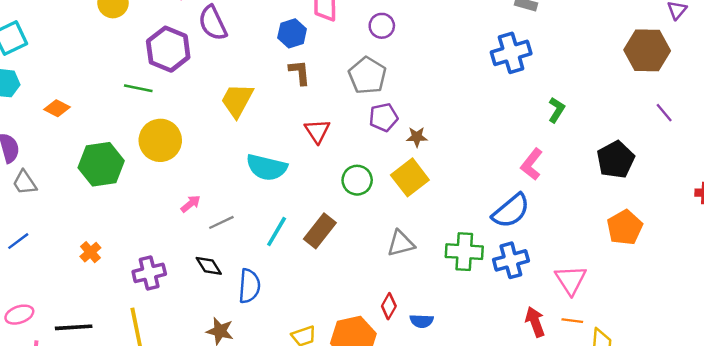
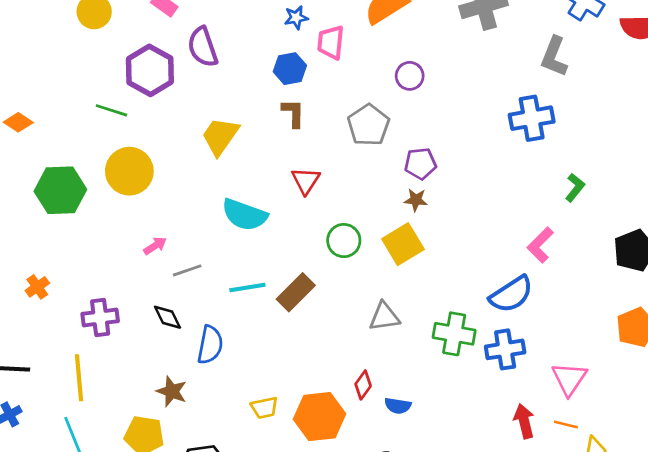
purple circle: (382, 26) -> (410, 76), moved
purple pentagon: (384, 117) -> (420, 164), moved
cyan line: (277, 231) -> (247, 287), turned 44

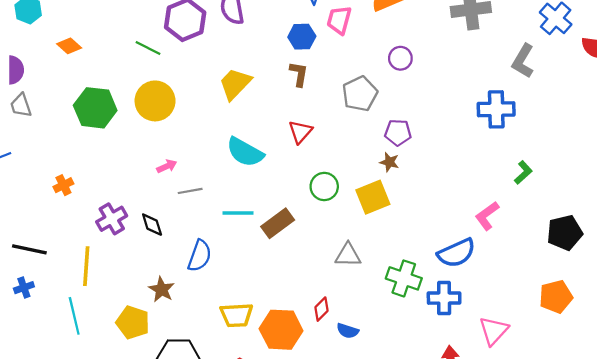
black diamond: (167, 317) -> (152, 225), moved
purple cross: (100, 318) -> (112, 219), turned -32
yellow trapezoid: (264, 408) -> (236, 315), size x1.4

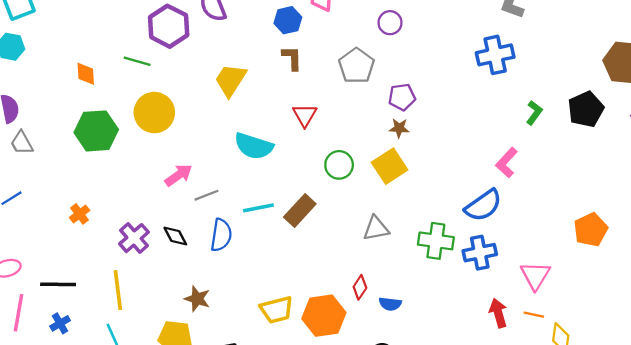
orange diamond: (69, 46) -> (86, 74), moved, turned 55
pink arrow: (167, 166) -> (179, 175), size x1.4
black pentagon: (565, 233) -> (586, 109), moved
blue semicircle: (200, 256) -> (221, 235), moved

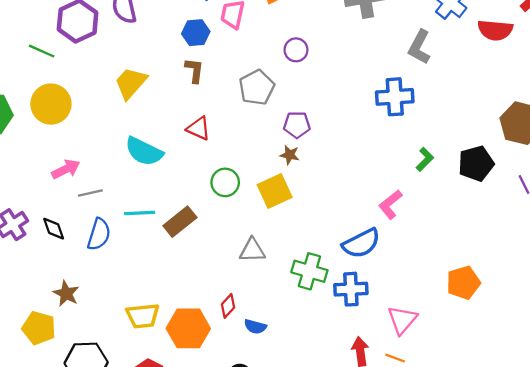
red triangle: (305, 115) -> (199, 128), turned -45

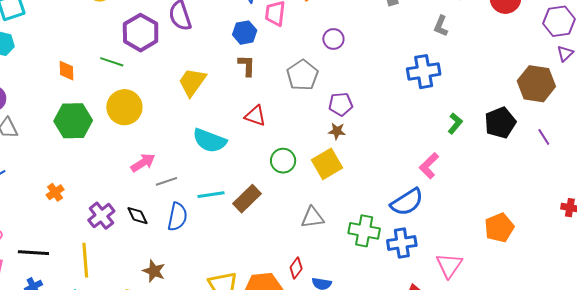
gray L-shape: (419, 47) -> (441, 26), size x0.7

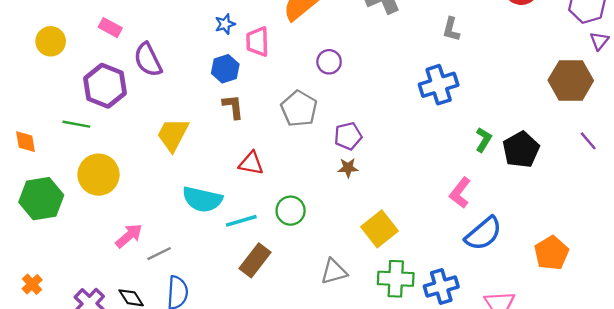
black pentagon: (500, 123) -> (521, 150), moved
yellow square: (327, 164) -> (380, 229), moved
cyan line: (211, 195) -> (241, 221), moved
blue semicircle: (407, 202) -> (483, 234), moved

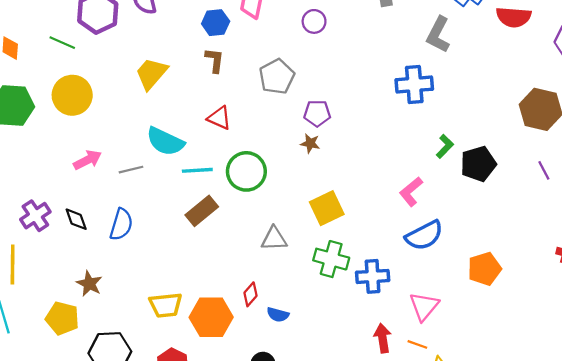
gray L-shape: (451, 29) -> (438, 35), size x1.5
purple circle: (329, 62) -> (314, 21), moved
green circle: (291, 211) -> (246, 171), size x1.4
gray line: (159, 254) -> (131, 170), moved

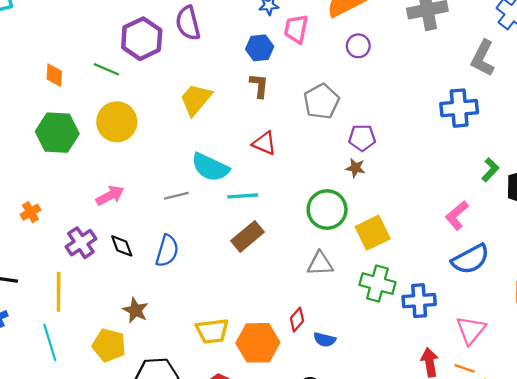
pink arrow: (88, 160) -> (110, 195), moved
green circle: (246, 171) -> (327, 210), moved

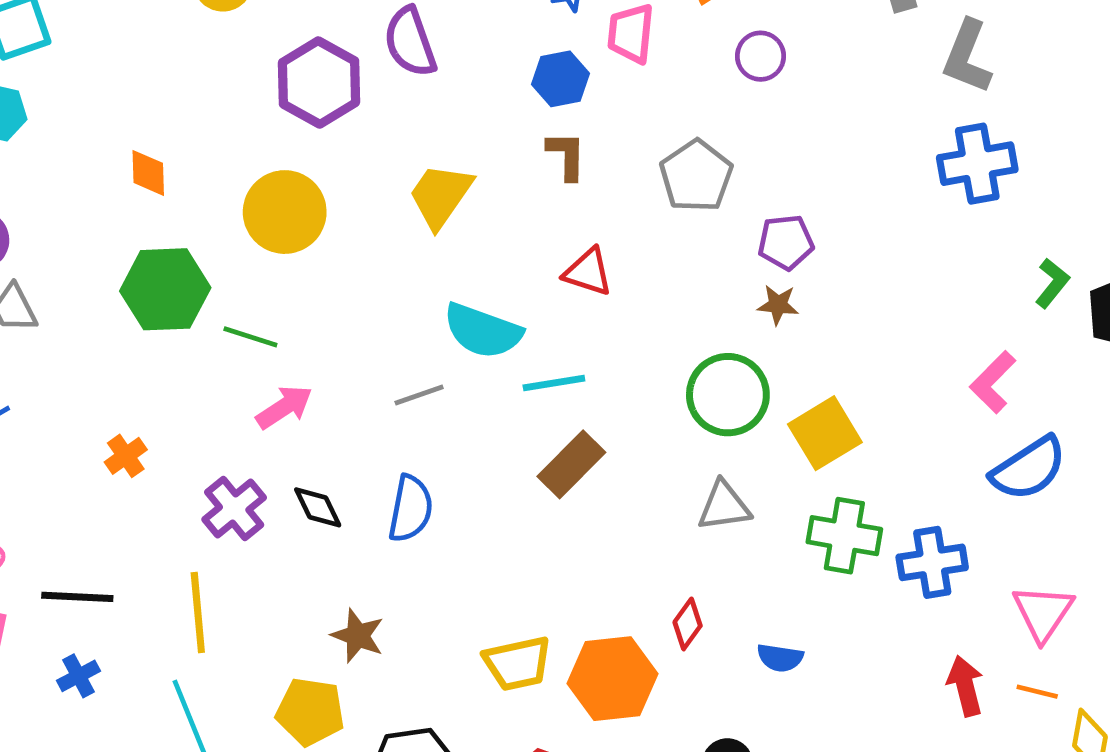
gray L-shape: (483, 58) -> (967, 57), moved
green line: (106, 69) -> (250, 337), moved
yellow circle: (117, 122) -> (285, 212), moved
blue semicircle: (325, 340) -> (780, 658), moved

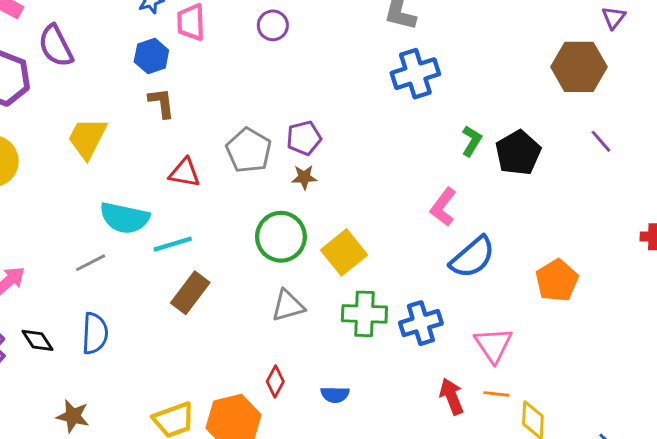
gray pentagon: (696, 176) -> (249, 150), moved

